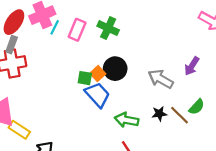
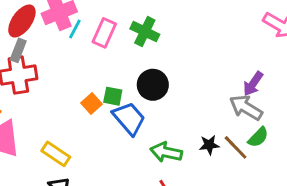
orange square: (98, 74) -> (92, 103), moved
gray arrow: (161, 79) -> (246, 107), moved
yellow rectangle: (19, 130) -> (56, 154), moved

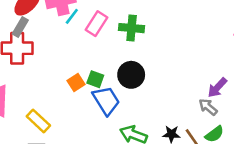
green cross: (145, 32) -> (132, 28), turned -30
gray arrow: (246, 107) -> (208, 107), size x0.7

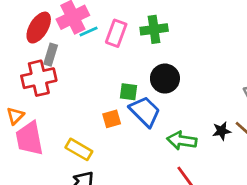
cyan line: (72, 16) -> (89, 32), turned 42
gray rectangle: (20, 27) -> (51, 55), moved
orange square: (76, 83) -> (112, 119), moved, turned 30

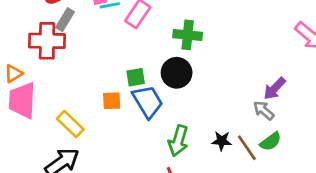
green cross: (154, 29) -> (188, 35), moved
green square: (128, 92) -> (136, 77), turned -30
green arrow: (182, 141) -> (178, 141), turned -96

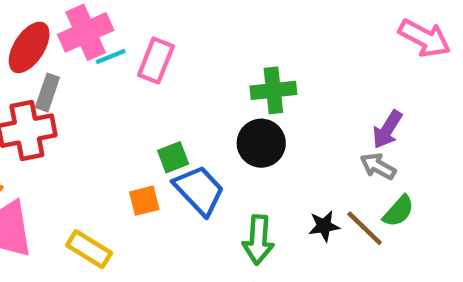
green cross: (188, 35) -> (273, 90), moved
black circle: (177, 73) -> (261, 143), moved

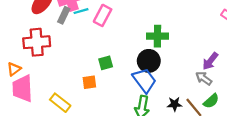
gray rectangle: (47, 92) -> (64, 15), moved
blue trapezoid: (199, 190) -> (144, 80), moved

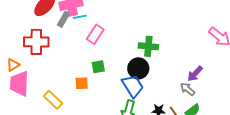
pink rectangle: (103, 15) -> (95, 34), moved

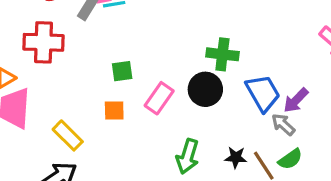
pink rectangle: (95, 34) -> (159, 98), moved
green square: (98, 67) -> (122, 71), moved
blue trapezoid: (133, 86) -> (263, 93), moved

